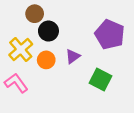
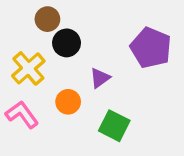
orange circle: (46, 60) -> (68, 102), moved
green square: (100, 80) -> (114, 126), moved

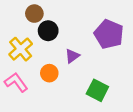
green square: (114, 126) -> (97, 90), moved

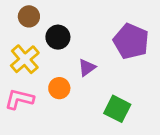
brown circle: (34, 14) -> (29, 16), moved
pink L-shape: (16, 82) -> (19, 99), turned -40

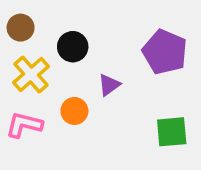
brown circle: (29, 16) -> (21, 28), moved
green square: (117, 109) -> (172, 132), moved, turned -32

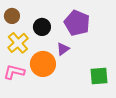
purple pentagon: (165, 52) -> (77, 23), moved
orange circle: (74, 111) -> (43, 64), size x1.6

